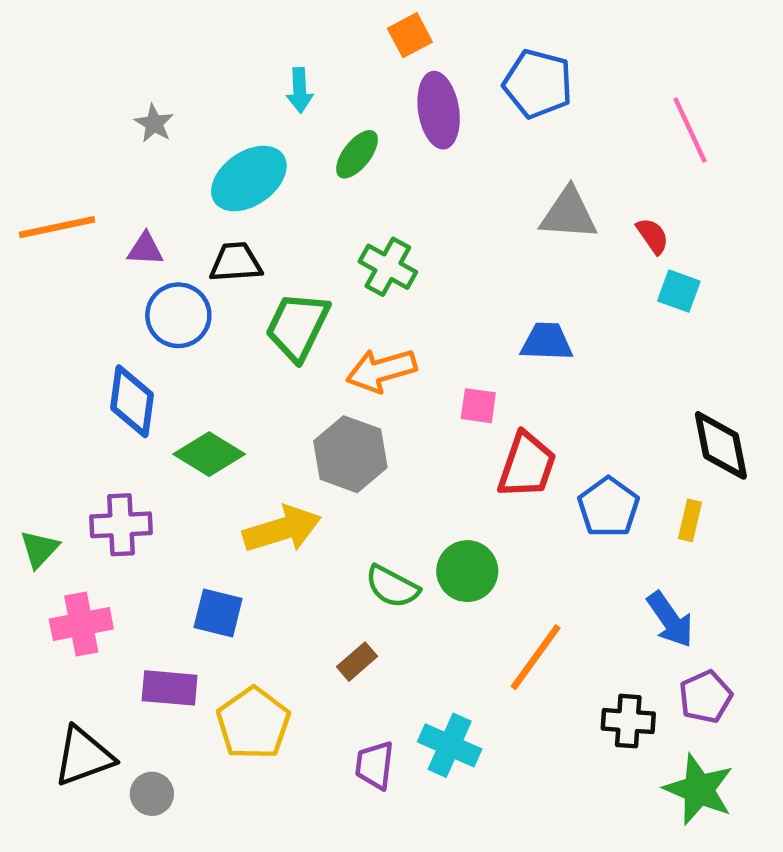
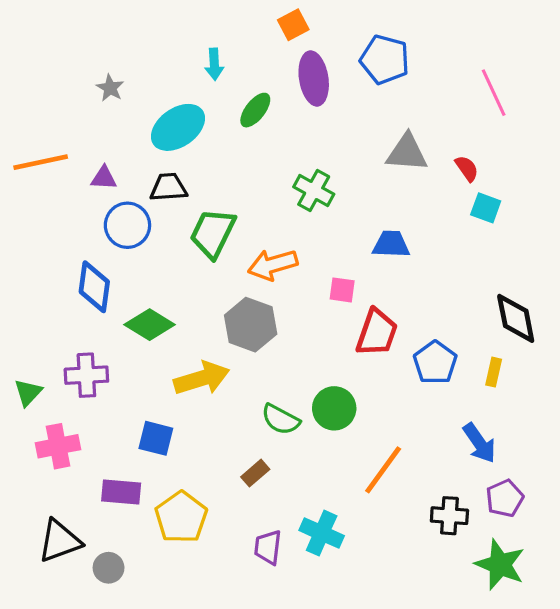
green cross: (388, 267) -> (314, 191), moved

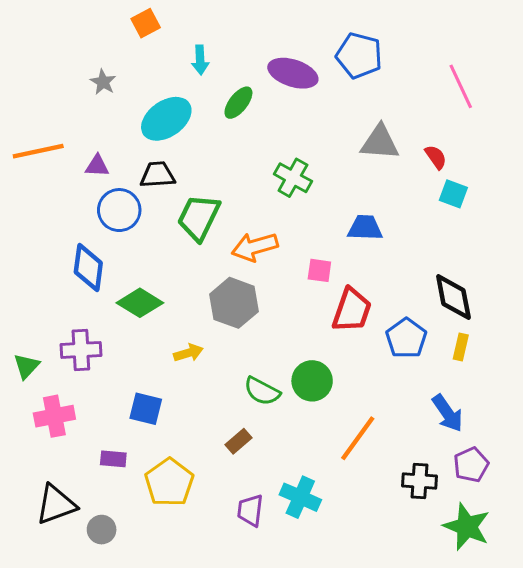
orange square: (293, 25) -> (146, 23), moved
purple ellipse: (314, 78) -> (293, 73), turned -63
black diamond: (516, 318) -> (453, 297), moved
yellow arrow: (202, 378) -> (188, 353), size x0.6
purple rectangle: (121, 492) -> (113, 459), size x0.7

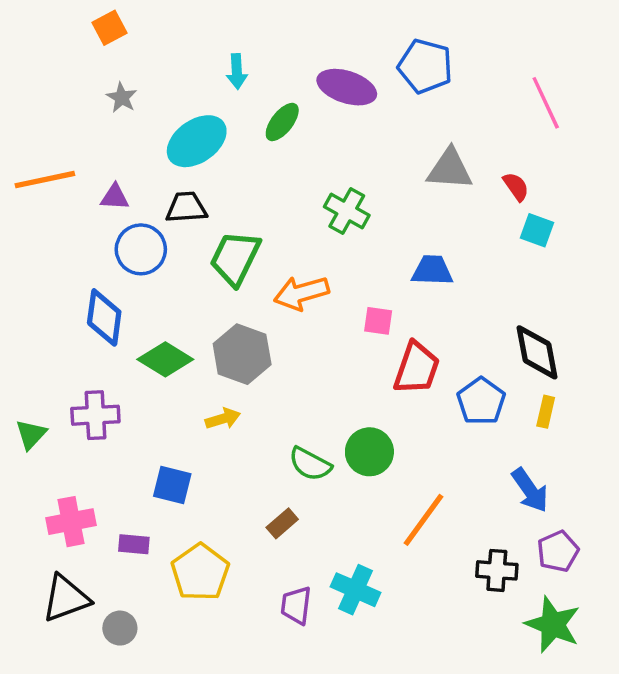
orange square: (146, 23) -> (109, 28), moved
gray hexagon: (234, 303) -> (242, 354), moved
pink cross: (54, 416) -> (71, 522), moved

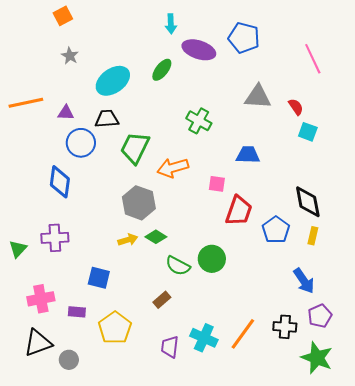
cyan arrow: (237, 71) -> (171, 24), moved
green diamond: (165, 359) -> (156, 237), moved, size x0.7
orange line: (424, 520) -> (243, 334), moved

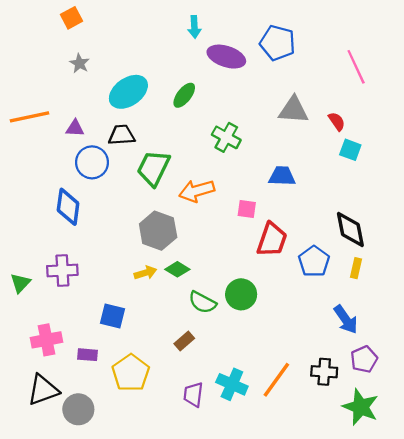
green ellipse: (162, 70) -> (184, 95), moved
gray circle: (69, 360) -> (78, 409), size x1.4

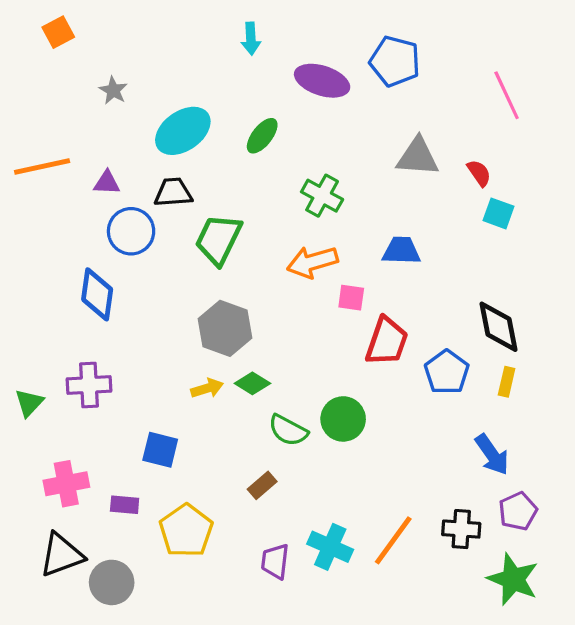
orange square: (72, 18) -> (58, 32), moved
cyan arrow: (194, 27) -> (251, 39), moved
orange arrow: (197, 191) -> (312, 262), moved

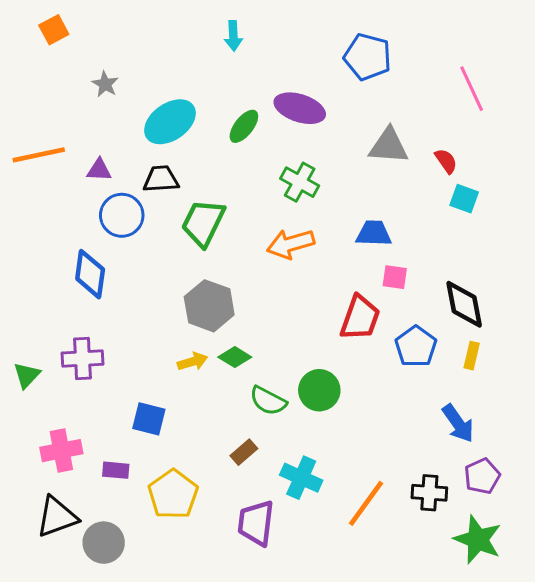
purple ellipse: (322, 81) -> (300, 108), moved
pink square: (351, 298) -> (395, 277), moved
cyan cross: (330, 547) -> (301, 478), moved
purple trapezoid: (275, 561) -> (256, 523), size x1.4

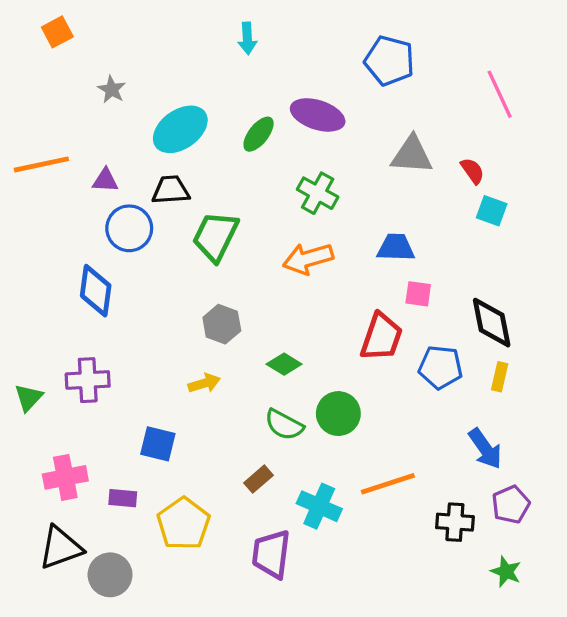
gray hexagon: (209, 306) -> (222, 324), size x0.7
blue pentagon: (416, 346) -> (441, 367), turned -30
green diamond: (235, 357) -> (284, 364), moved
orange line: (366, 503) -> (388, 484), moved, turned 36
green star: (478, 540) -> (506, 572), size x0.6

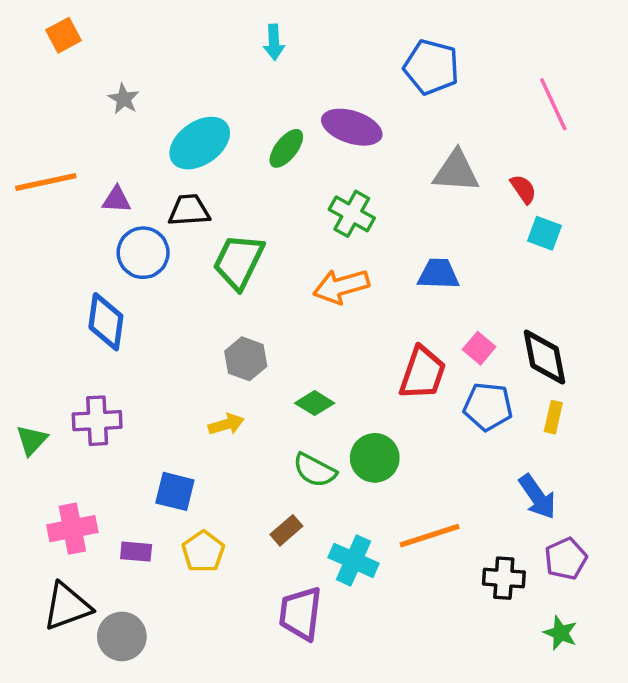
pink square: (418, 294) -> (479, 348), moved, turned 32
yellow pentagon: (183, 524) -> (203, 552), moved, size x0.7

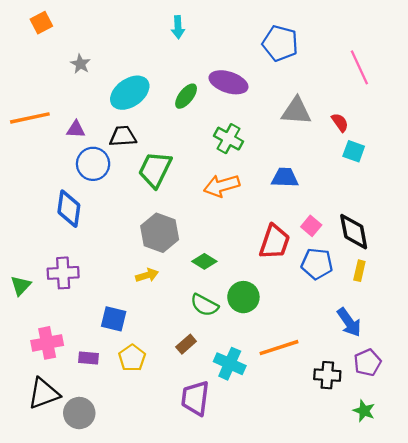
gray hexagon: (246, 359) -> (160, 233), size x1.4

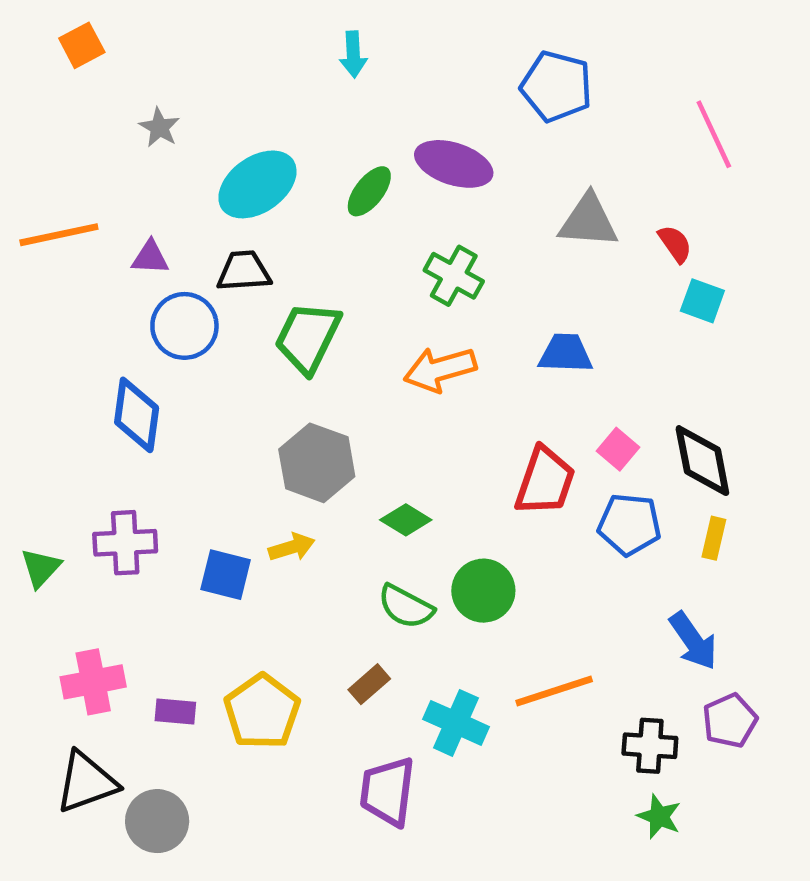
blue square: (114, 319) -> (226, 575), moved
yellow pentagon: (132, 358) -> (262, 712), size x1.4
green star: (364, 411) -> (659, 817), moved

